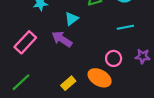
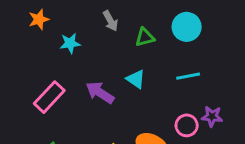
cyan triangle: (72, 19) -> (136, 79), moved, turned -48
pink circle: (114, 58) -> (187, 125), moved

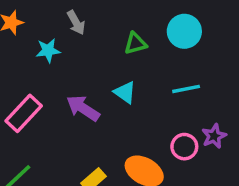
gray arrow: (110, 21) -> (76, 23), moved
purple star: (212, 116) -> (214, 136), turned -30

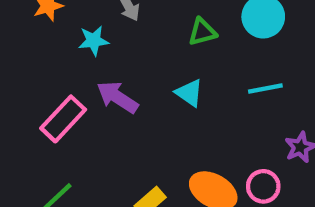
purple arrow: (83, 108) -> (117, 97), moved
pink circle: (184, 147) -> (263, 186), moved

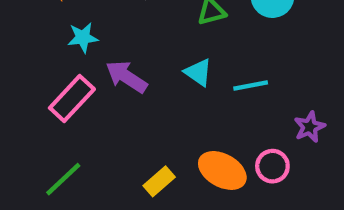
cyan star: (94, 41) -> (83, 38), moved
cyan line: (265, 88) -> (251, 85), moved

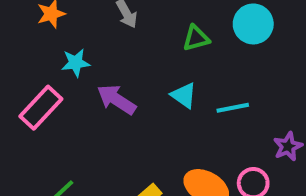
pink rectangle: (72, 99) -> (41, 108), moved

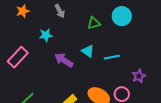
cyan star: (76, 63) -> (46, 35), moved
purple arrow: (116, 99) -> (64, 60), moved

